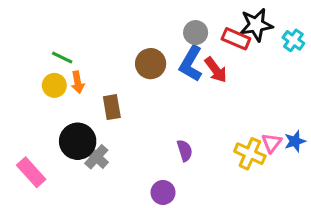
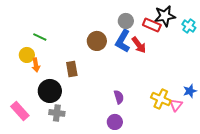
orange arrow: (78, 82) -> (36, 65), moved
yellow circle: (54, 85) -> (27, 55), moved
pink triangle: (272, 143) -> (176, 105), moved
gray cross: (96, 157) -> (57, 113), moved, turned -35
purple circle: (163, 192) -> (115, 122), moved

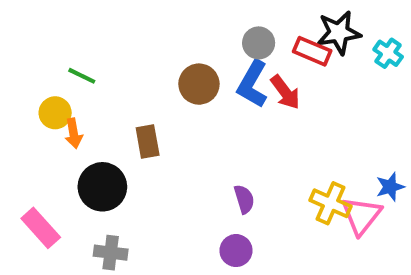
pink triangle: (176, 105) -> (361, 216), size x1.5
gray cross: (57, 113) -> (111, 253), moved

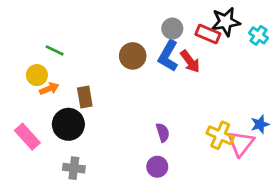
orange arrow: (74, 133) -> (49, 89), turned -102
brown rectangle: (148, 142) -> (85, 97), moved
pink rectangle: (41, 228) -> (27, 137), moved

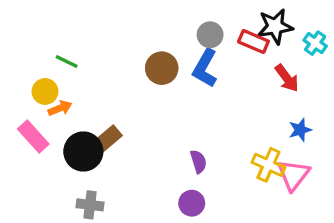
red arrow: (190, 61) -> (287, 78), moved
brown rectangle: (85, 97) -> (108, 138), moved, turned 60
blue star: (260, 124) -> (300, 130), moved
pink rectangle: (27, 137) -> (33, 136), moved

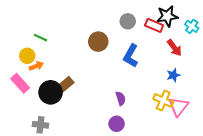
blue L-shape: (205, 68) -> (131, 56), moved
blue star: (300, 130) -> (173, 75), moved
gray cross: (90, 205) -> (40, 125), moved

